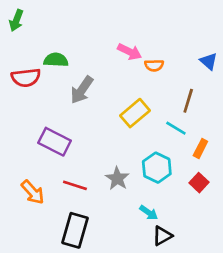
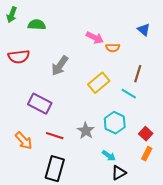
green semicircle: (56, 60) -> (37, 25), moved
blue triangle: (209, 61) -> (144, 30), moved
orange rectangle: (200, 149) -> (147, 154), moved

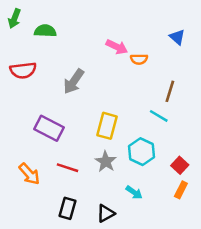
yellow rectangle: (99, 83) -> (107, 126), moved, turned -35
black rectangle: (55, 169) -> (67, 208), size x0.7
black triangle: (119, 173) -> (106, 213), moved

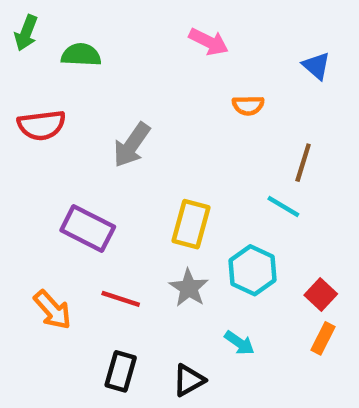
pink arrow: (117, 47) -> (209, 42), moved

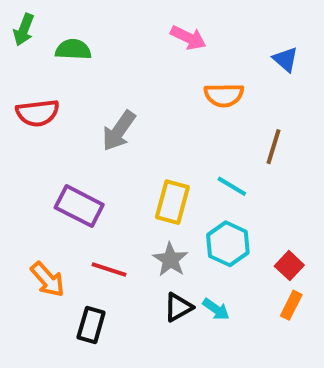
orange semicircle: (248, 105) -> (224, 95), size x1.4
cyan line: (283, 207) -> (232, 186), moved
black rectangle: (121, 371) -> (91, 325), moved
black triangle: (189, 380) -> (178, 307), moved

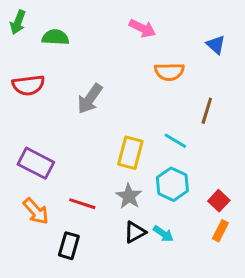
purple rectangle: (79, 206) -> (36, 163), moved

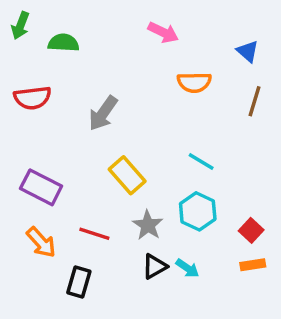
brown line: (207, 111) -> (254, 101), moved
yellow rectangle: (130, 153) -> (127, 175), moved, turned -56
orange rectangle: (220, 231) -> (253, 265), turned 54

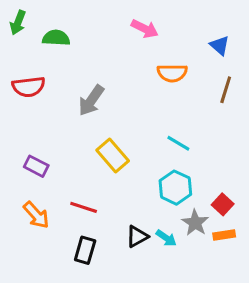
purple rectangle: (41, 187) -> (36, 166), size x0.7
gray star: (148, 225) -> (195, 223), moved
black rectangle: (79, 282) -> (85, 250), moved

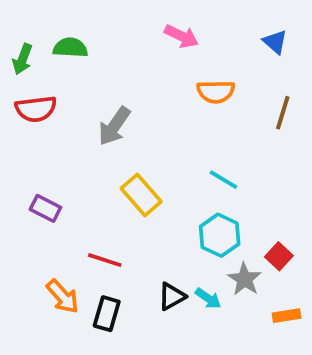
green arrow: (18, 23) -> (22, 59), moved
blue triangle: (220, 45) -> (275, 42), moved
orange arrow: (36, 215) -> (63, 296), moved
orange rectangle: (224, 235) -> (287, 316), moved

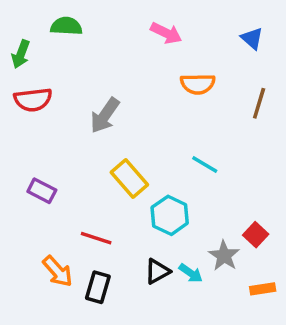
green semicircle: (70, 48) -> (66, 26), moved
cyan hexagon: (220, 235) -> (170, 215), moved

